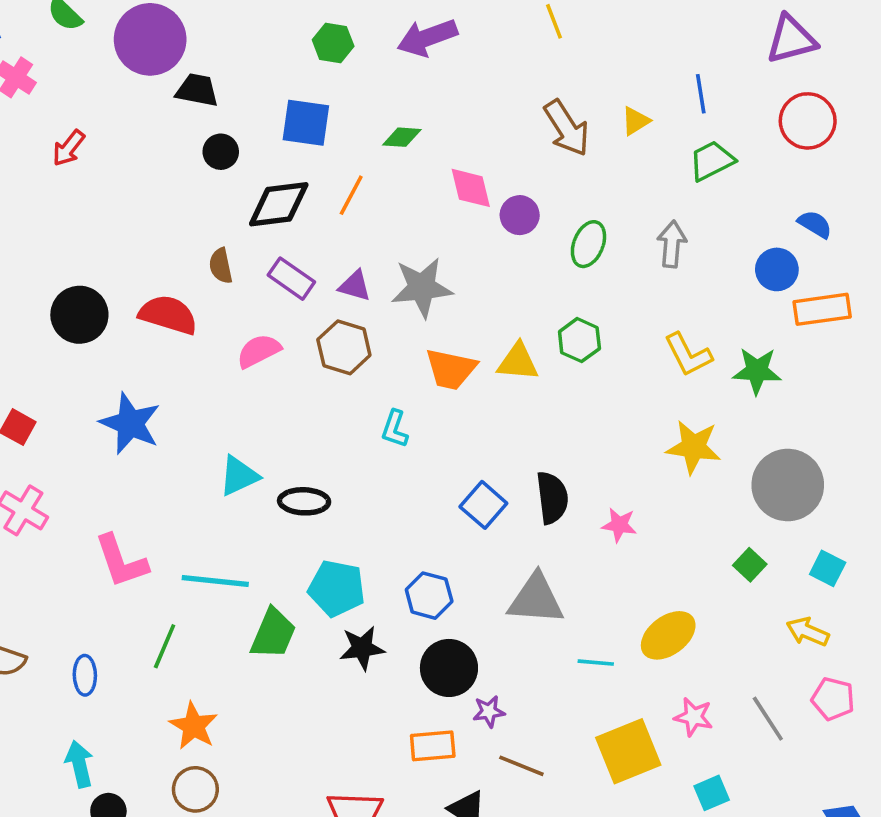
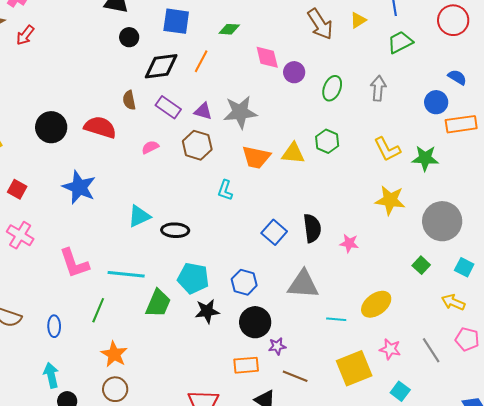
red arrow: (69, 148) -> (25, 35), moved
pink semicircle: (259, 351) -> (150, 147), size x0.7
cyan square: (712, 793) -> (400, 391), turned -30

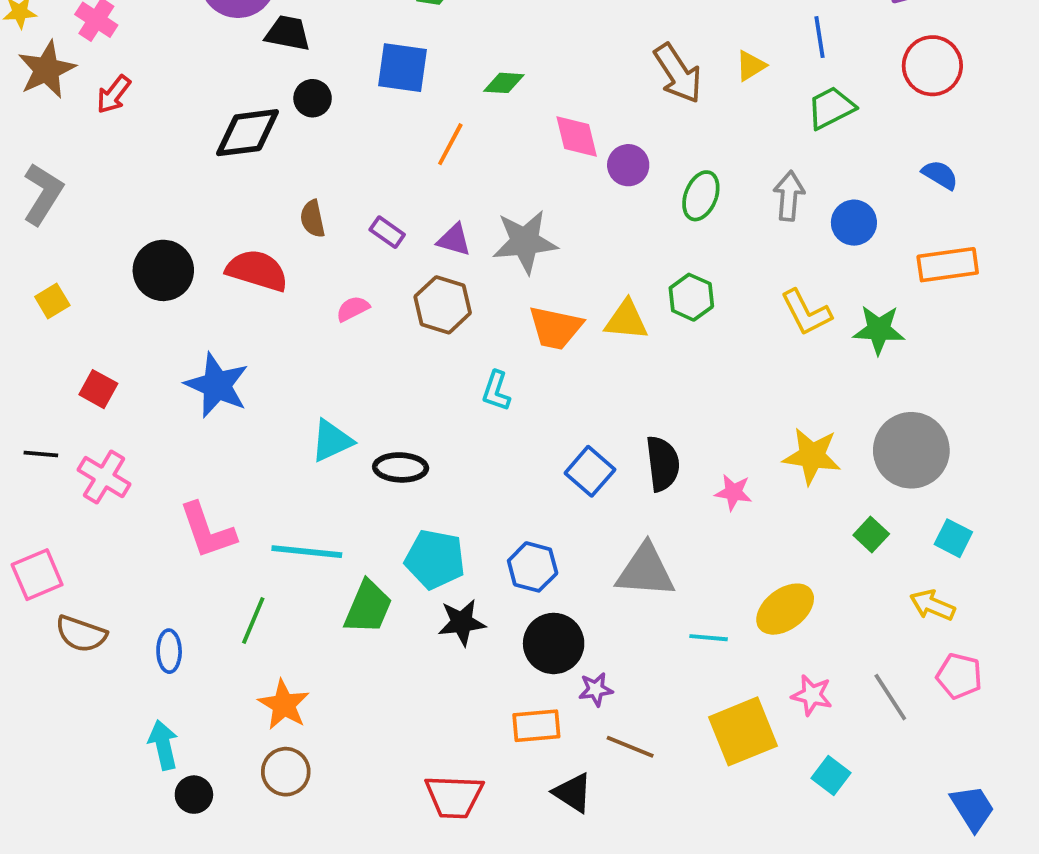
black diamond: (161, 66) -> (247, 133), moved
blue circle: (436, 102) -> (854, 223), moved
purple rectangle: (168, 107) -> (387, 232), size x0.7
yellow star: (390, 200) -> (812, 456), moved

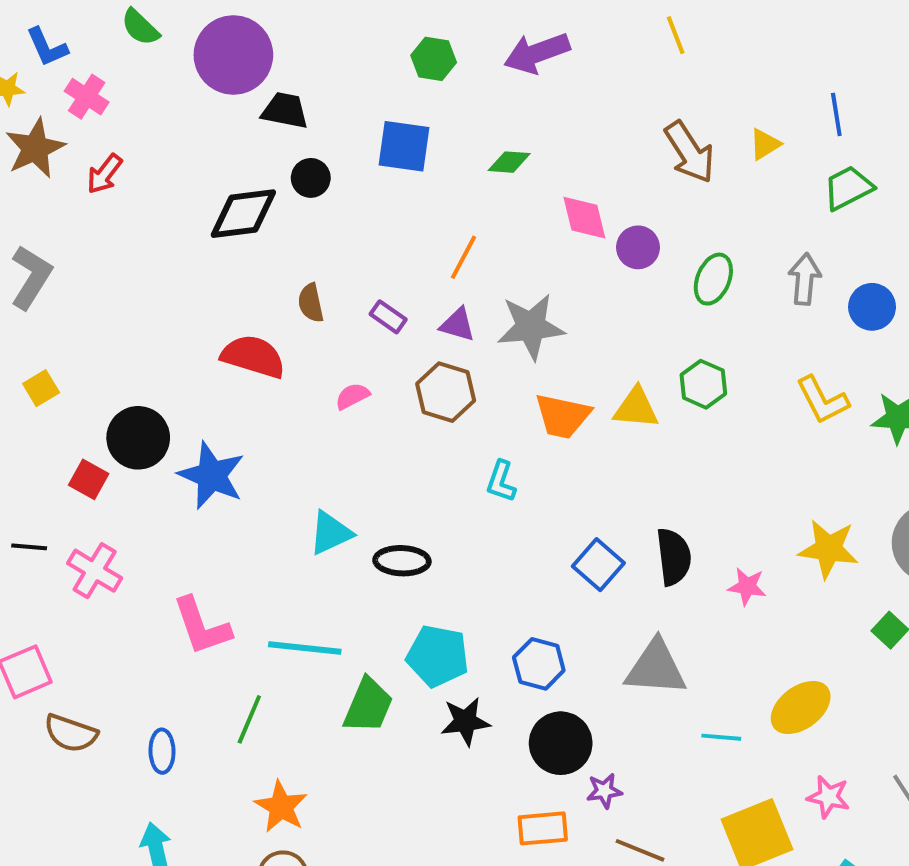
orange line: (450, 144) -> (463, 257), moved
black circle: (163, 270) -> (138, 438), moved

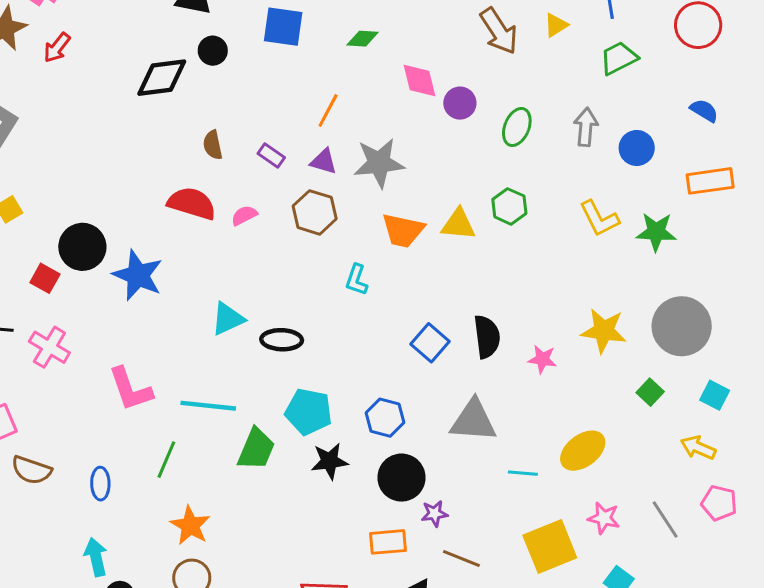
red semicircle: (253, 356) -> (192, 203), moved

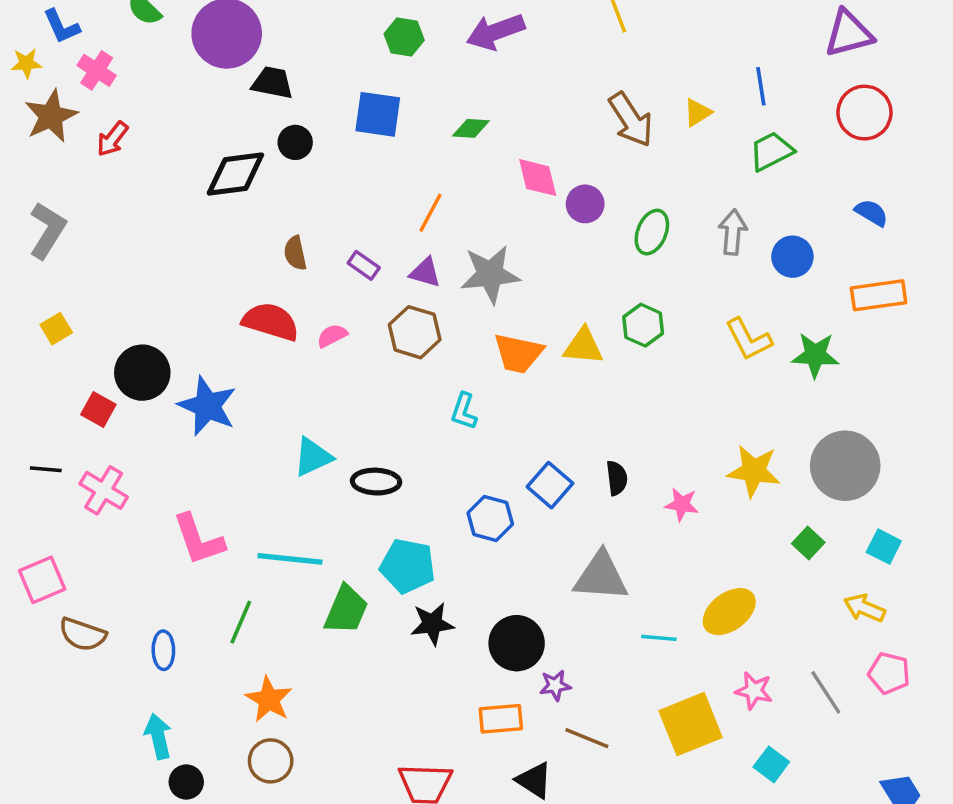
black semicircle: (487, 337) -> (617, 478), size x0.7
blue hexagon: (385, 418) -> (490, 518), moved

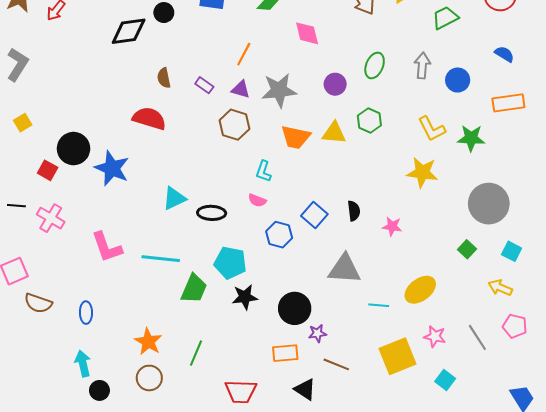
purple circle: (585, 204) -> (335, 84), moved
pink semicircle: (332, 336) -> (257, 200), moved, turned -132
yellow star: (754, 471) -> (422, 172), moved
green line: (241, 622) -> (196, 353), moved

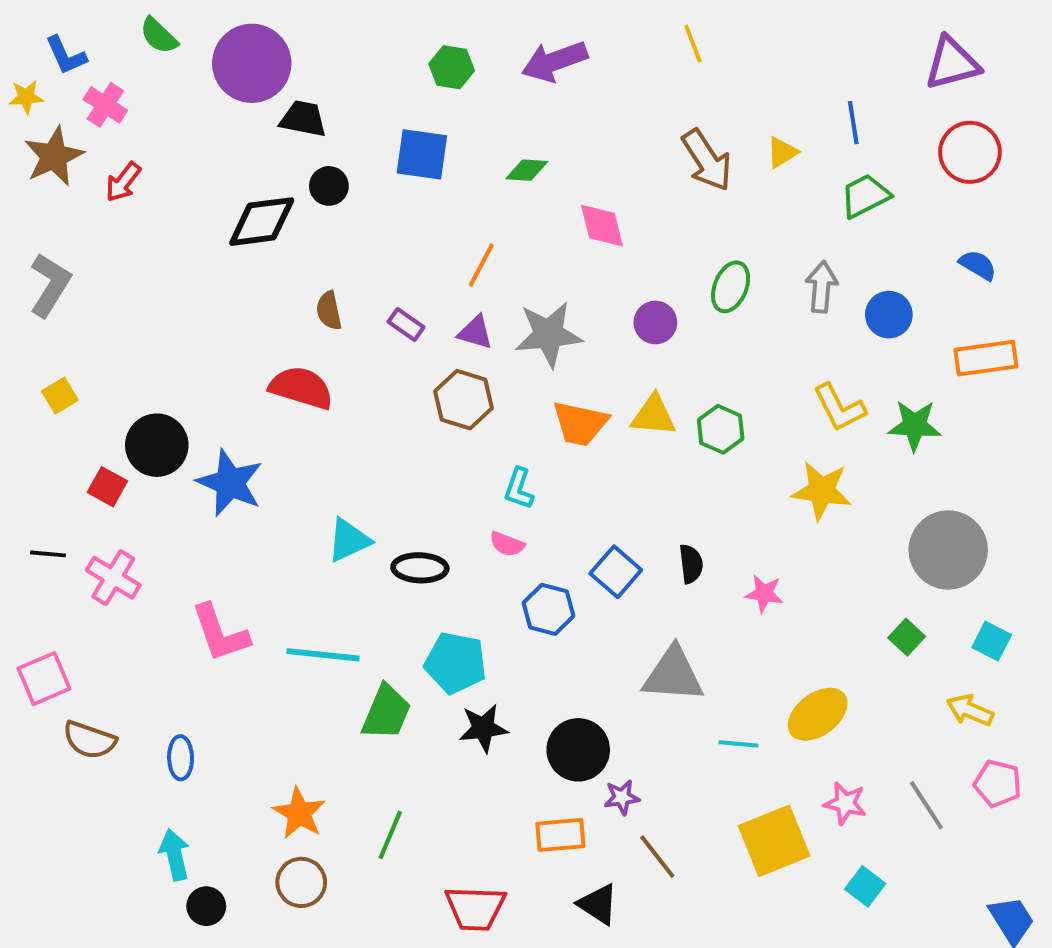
green hexagon: (369, 121) -> (721, 429), moved
brown line: (336, 364) -> (657, 857), turned 30

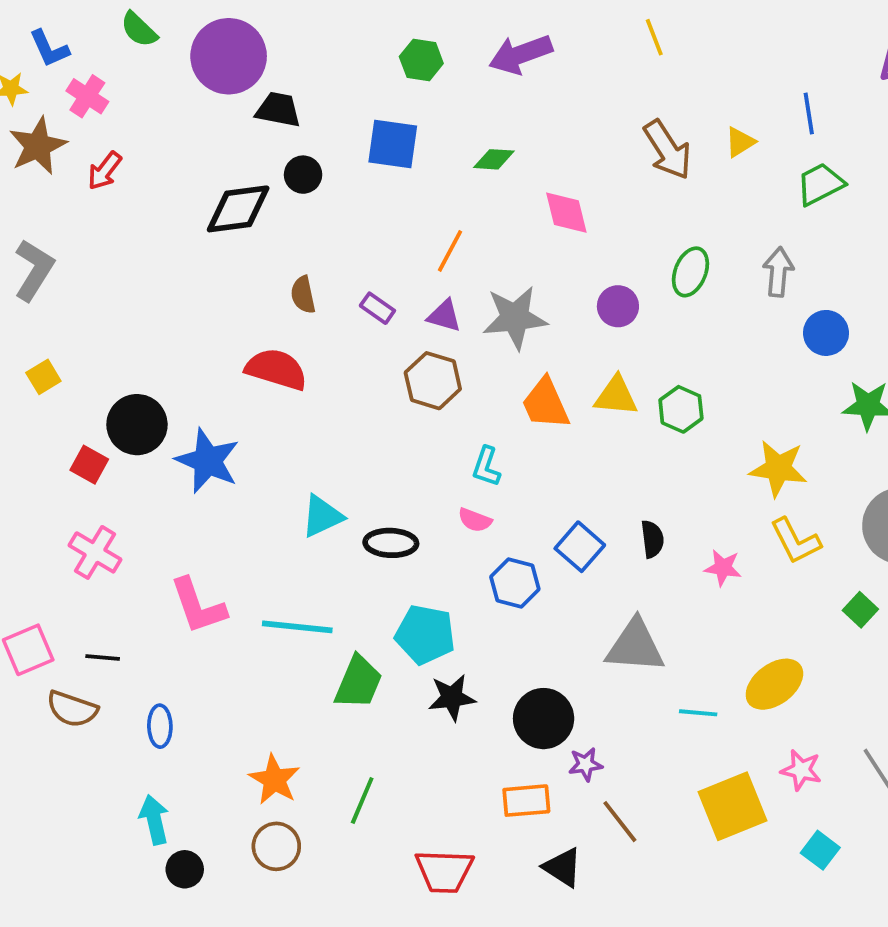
blue circle: (889, 315) -> (826, 333), moved
yellow L-shape: (839, 408) -> (795, 541), moved
orange trapezoid: (580, 423) -> (545, 404), turned 54
black line: (48, 554) -> (103, 657), moved

